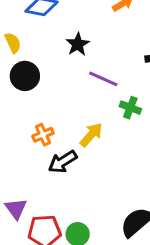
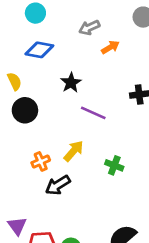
green cross: (130, 108) -> (114, 165), moved
yellow arrow: (91, 135) -> (74, 151), moved

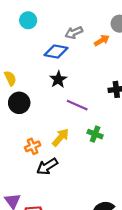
orange arrow: (110, 47) -> (102, 40), moved
blue diamond: (39, 50) -> (56, 52), moved
green cross: (114, 165) -> (95, 134), moved

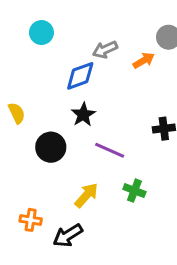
blue diamond: (56, 52) -> (80, 76), turned -30
black circle: (19, 103) -> (51, 147), moved
orange cross: (33, 146) -> (31, 220), moved, turned 32

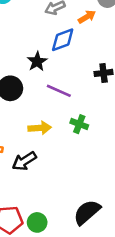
blue diamond: (80, 76) -> (63, 40), moved
yellow arrow: (86, 195) -> (40, 128), turned 45

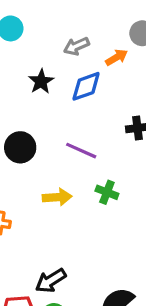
black star: (37, 61) -> (41, 81), moved
black arrow: (24, 161) -> (51, 281), moved

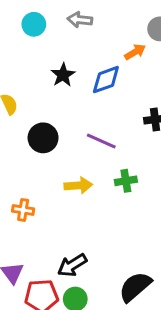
gray arrow: (76, 46) -> (80, 20), moved, turned 30
green cross: (107, 192) -> (126, 181), turned -30

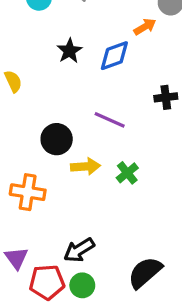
black circle: (43, 138) -> (57, 139), moved
green cross: (126, 181) -> (127, 173), moved, turned -30
orange cross: (23, 210) -> (28, 192), size x1.5

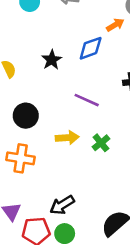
black star: (69, 51) -> (52, 60), moved
black circle: (57, 139) -> (26, 116), moved

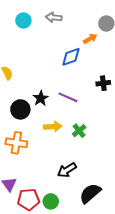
black star: (52, 60) -> (41, 98), moved
black arrow: (62, 205) -> (67, 170), moved

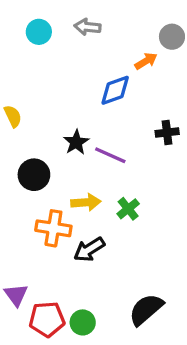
black star: (41, 98) -> (76, 142), moved
orange cross: (16, 143) -> (53, 228), moved
black arrow: (67, 170) -> (89, 249), moved

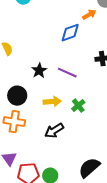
black star: (76, 142) -> (39, 71), moved
black circle: (34, 175) -> (17, 96), moved
orange cross: (53, 228) -> (14, 122), moved

